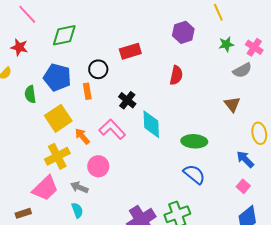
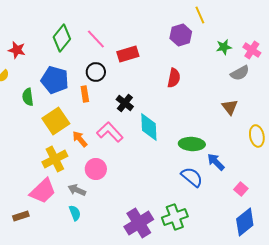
yellow line: (218, 12) -> (200, 15), moved
pink line: (27, 14) -> (96, 39), moved
green diamond: (64, 35) -> (62, 38), turned -40
blue arrow: (245, 159) -> (216, 162), moved

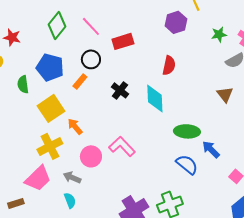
orange rectangle: (85, 94) -> (80, 81), turned 49
cyan diamond: (149, 127) -> (155, 98), moved
pink L-shape: (110, 132) -> (122, 146), moved

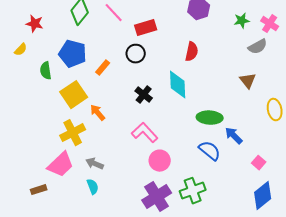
black circle: (91, 59) -> (136, 54), moved
black cross: (120, 90) -> (144, 95), moved
pink circle: (91, 156) -> (160, 161), moved

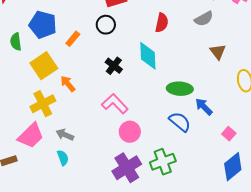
gray semicircle: (258, 47) -> (204, 19), moved

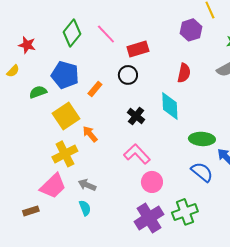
green semicircle: (16, 42) -> (38, 92), turned 78

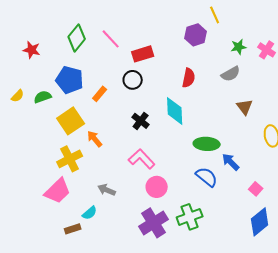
yellow semicircle: (13, 71) -> (18, 96), moved
gray arrow: (87, 185) -> (107, 190), moved
cyan semicircle: (85, 208) -> (90, 213), turned 70
brown rectangle: (31, 211) -> (73, 229), moved

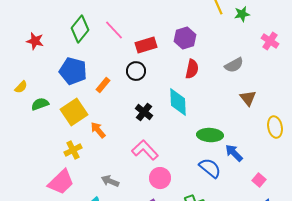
purple hexagon: (196, 35) -> (185, 38), moved
green star: (239, 47) -> (242, 14), moved
green semicircle: (43, 97) -> (40, 104), moved
yellow cross: (70, 159) -> (73, 150), size x0.7

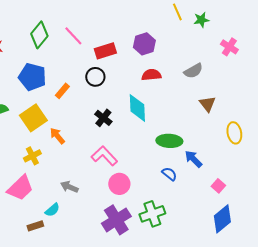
red semicircle: (192, 69) -> (151, 75), turned -108
blue semicircle: (210, 168) -> (169, 174), size x0.7

